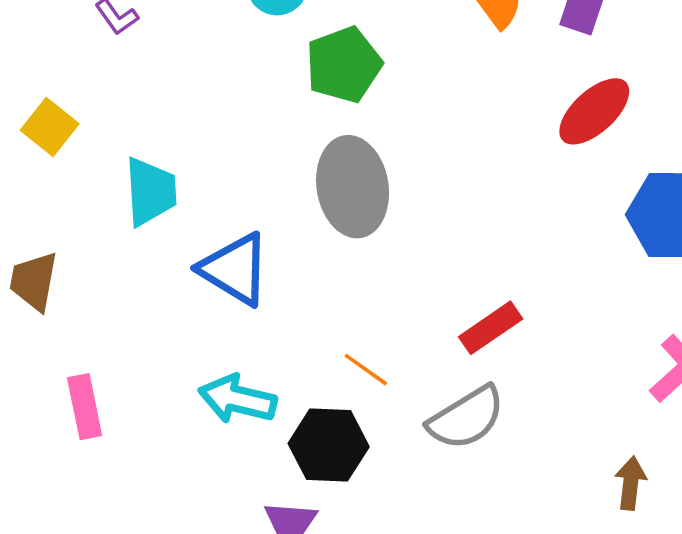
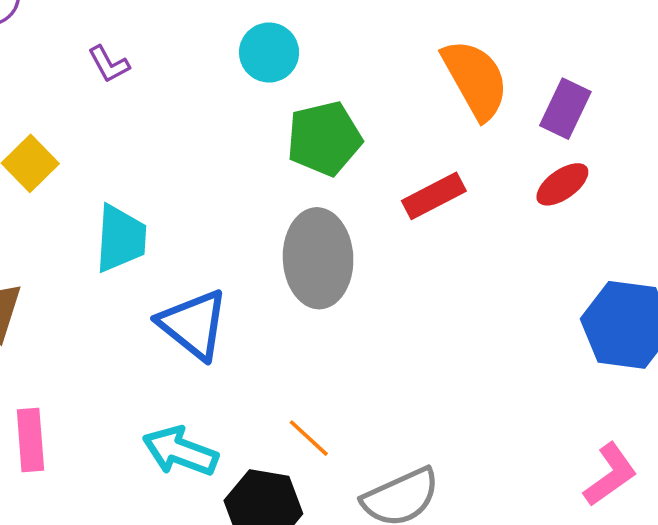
red ellipse: (594, 111) -> (562, 184), moved, size x0.7
red rectangle: (491, 328) -> (434, 196), moved

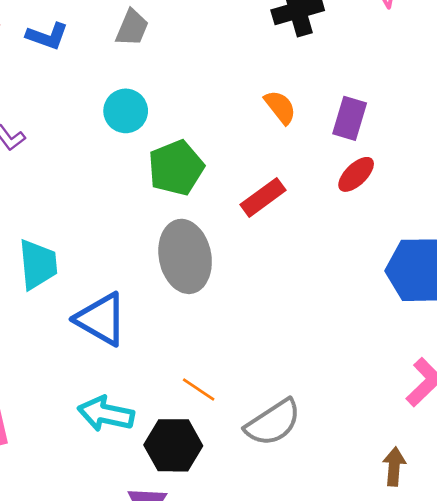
orange semicircle: (475, 79) -> (280, 107), size x0.6

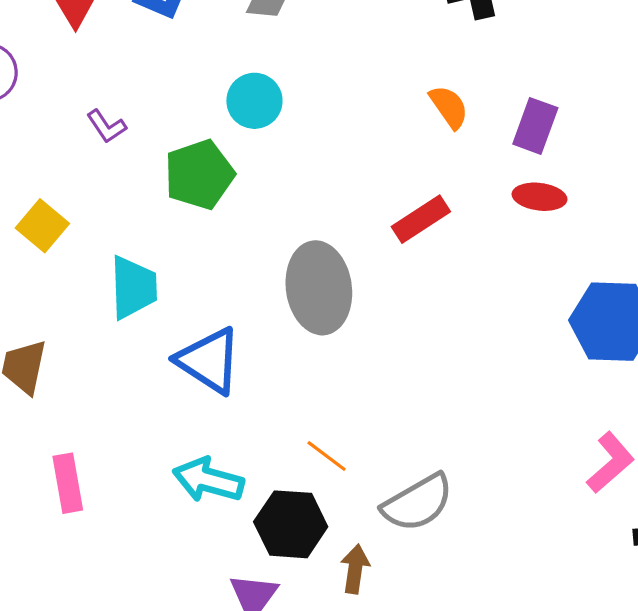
green pentagon: (176, 168) -> (199, 175), moved
red ellipse: (356, 174) -> (539, 197), turned 48
brown arrow: (394, 467) -> (355, 569), moved

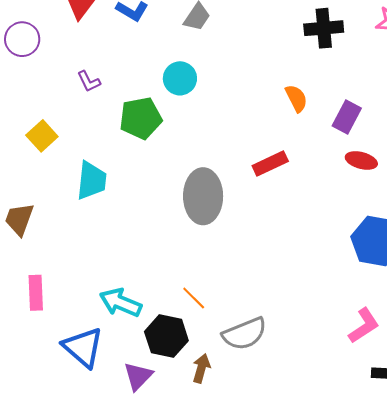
red ellipse: (539, 197) -> (361, 160), moved
blue triangle: (209, 361) -> (83, 347), moved

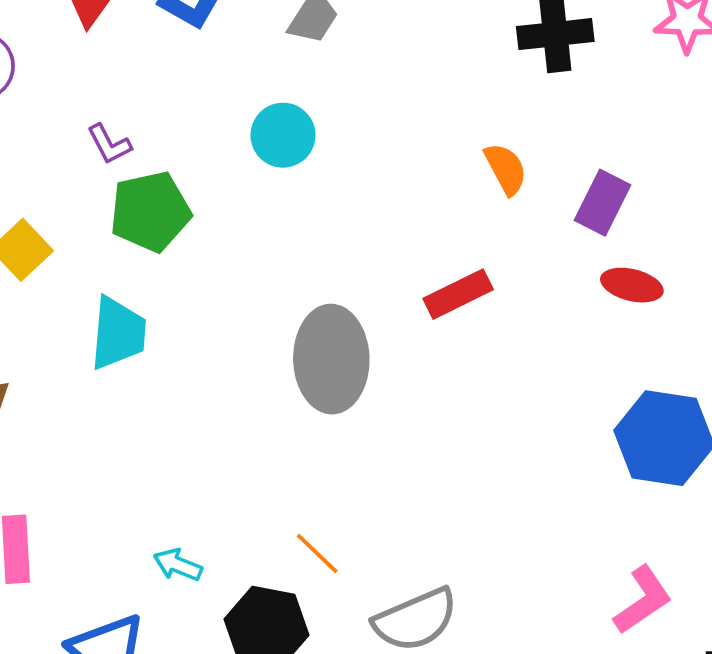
green pentagon: (141, 118) -> (150, 212), moved
cyan arrow: (120, 303) -> (178, 565), size x0.6

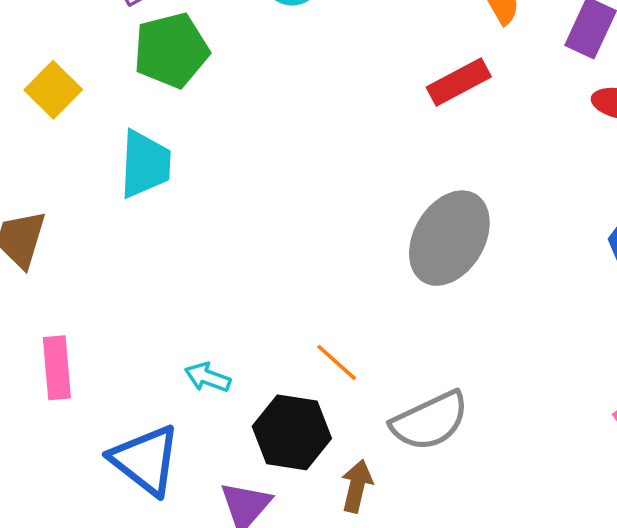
red rectangle: (458, 294) -> (459, 82), moved
gray ellipse: (331, 359) -> (449, 238), moved, turned 34

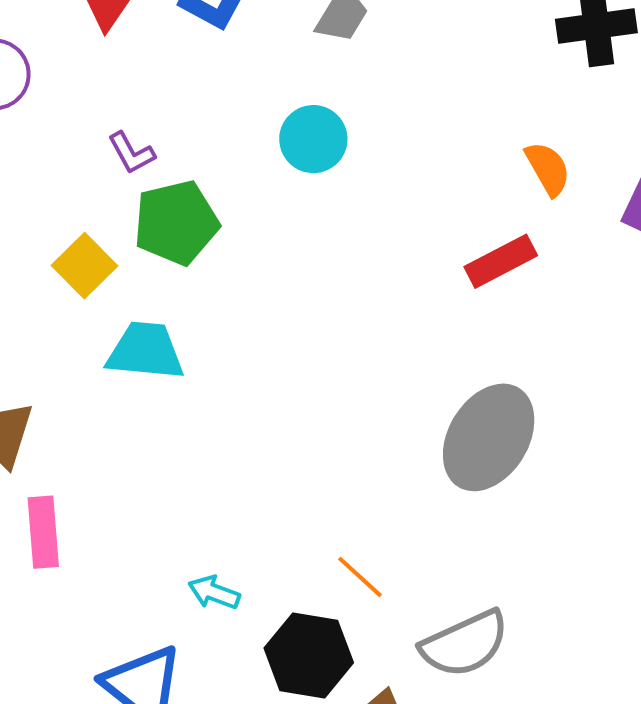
yellow square: (53, 90) -> (85, 266), moved
cyan trapezoid: (145, 164) -> (145, 351), turned -88
pink rectangle: (57, 368) -> (43, 532), moved

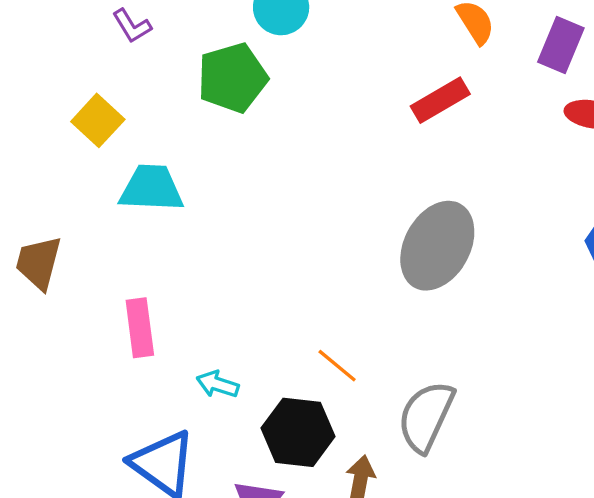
green pentagon: (176, 223) -> (232, 78), moved
pink rectangle: (43, 532) -> (140, 328), moved
gray semicircle: (465, 644) -> (426, 416), turned 142

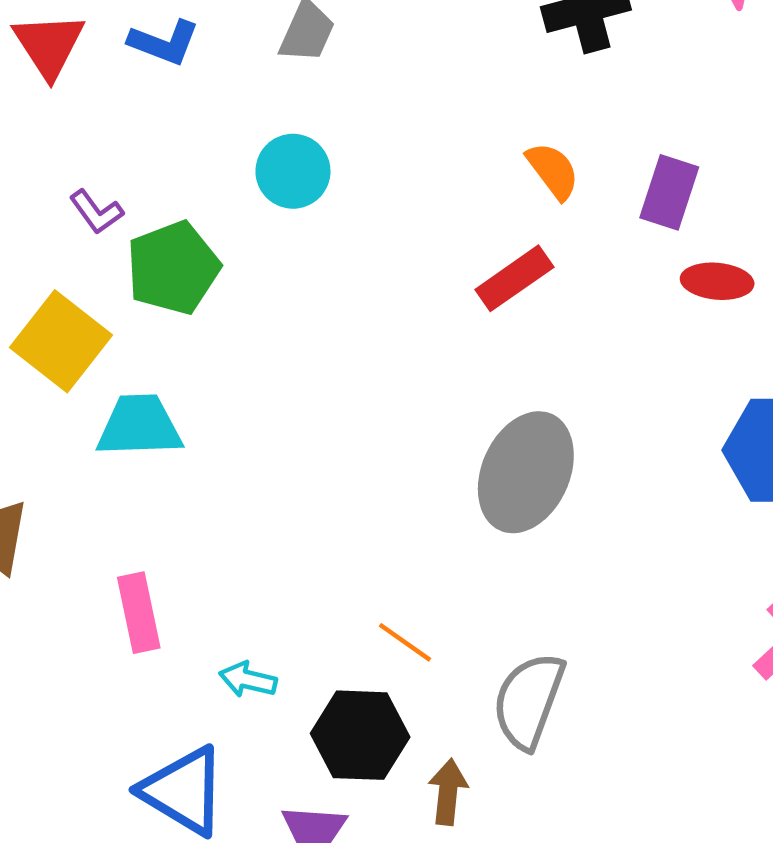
green pentagon: (232, 78) -> (173, 268), moved
yellow square: (98, 120) -> (61, 341), size x1.4

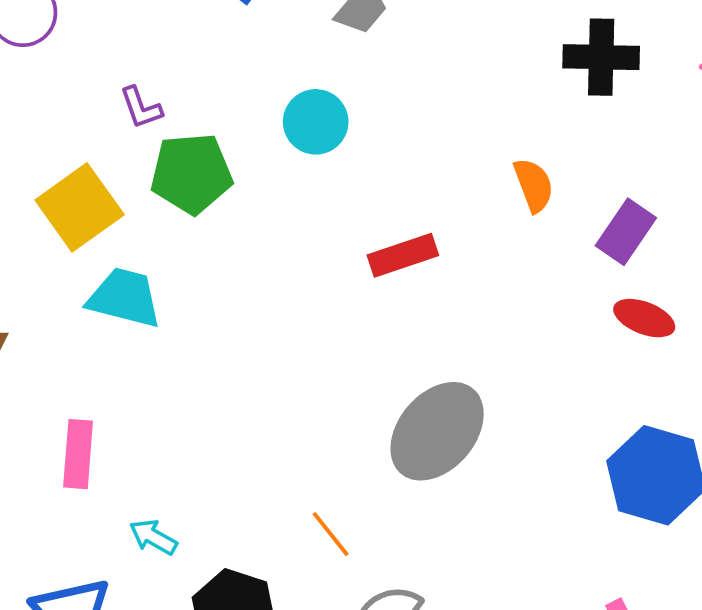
red rectangle: (514, 278) -> (403, 255), moved
orange line: (405, 642) -> (331, 534), moved

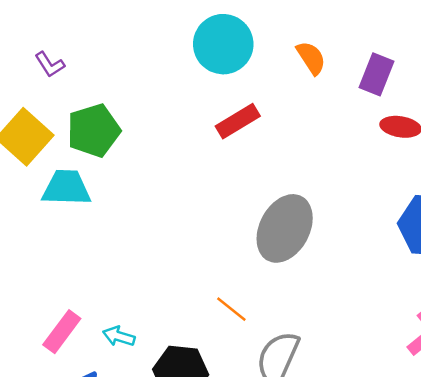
cyan circle: (316, 122) -> (223, 44), moved, size x1.4
green pentagon: (191, 173) -> (94, 130), moved
pink rectangle: (78, 454) -> (62, 332), moved, turned 45

